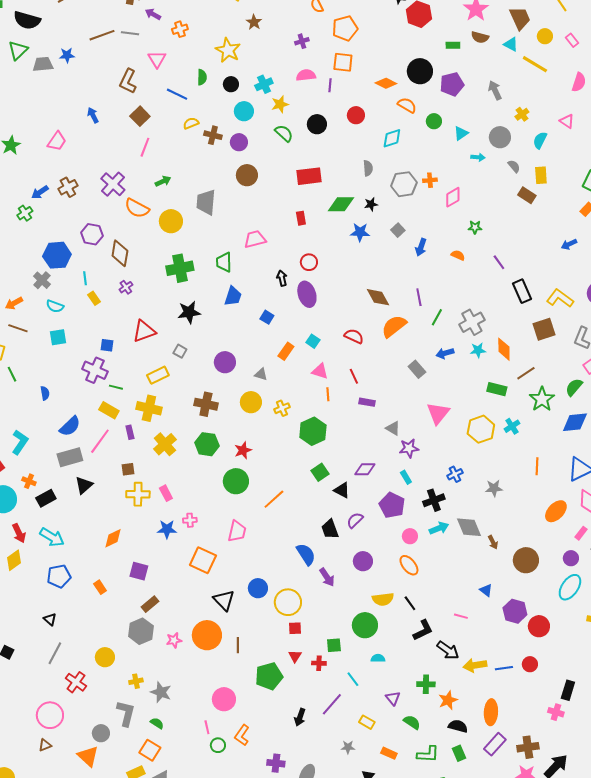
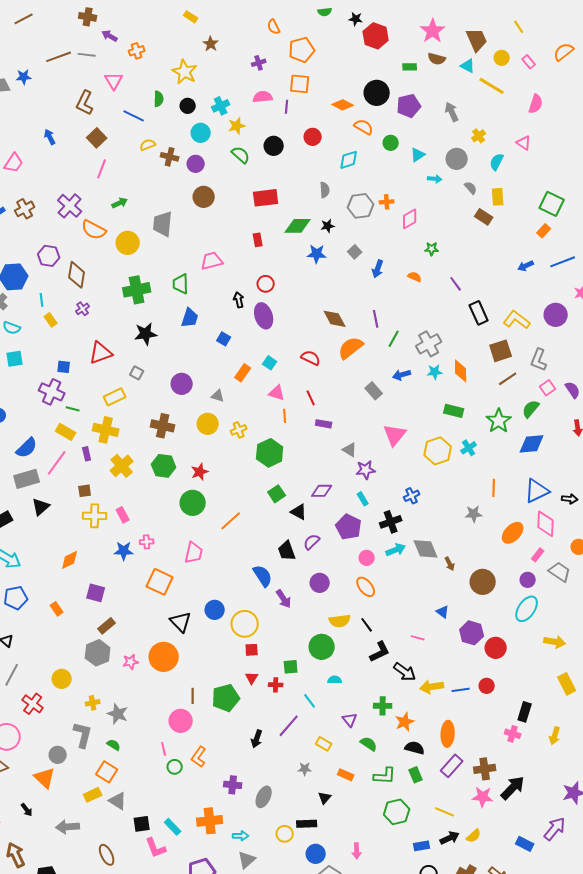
brown line: (526, 373) -> (508, 379), moved
gray star: (494, 488) -> (474, 514), moved
brown line: (238, 645) -> (193, 696), moved

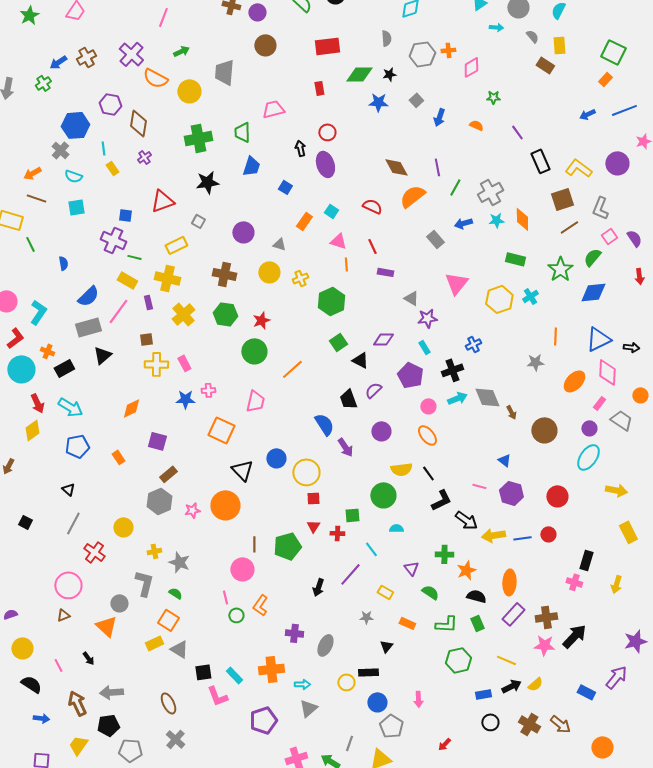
purple hexagon: (472, 633) -> (511, 493), moved
gray arrow: (68, 827) -> (111, 692), moved

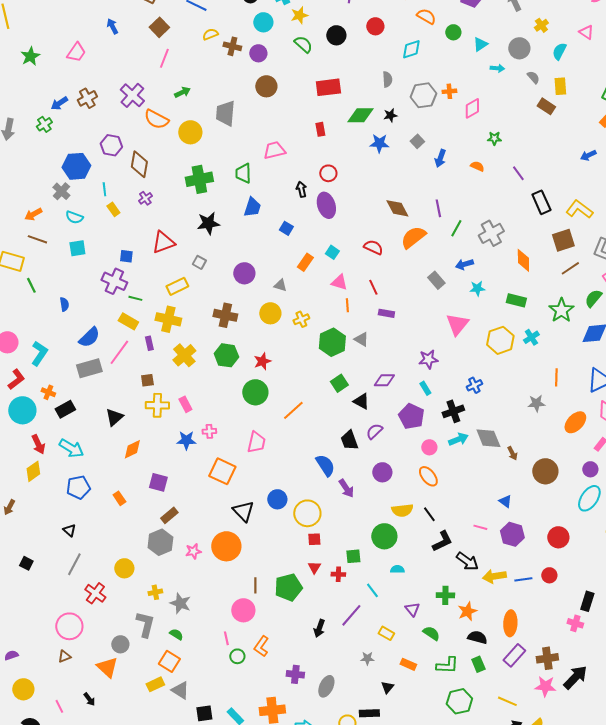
cyan star: (496, 220) -> (477, 288), moved
gray triangle: (411, 298) -> (361, 339), moved
black triangle: (102, 355) -> (114, 417), moved

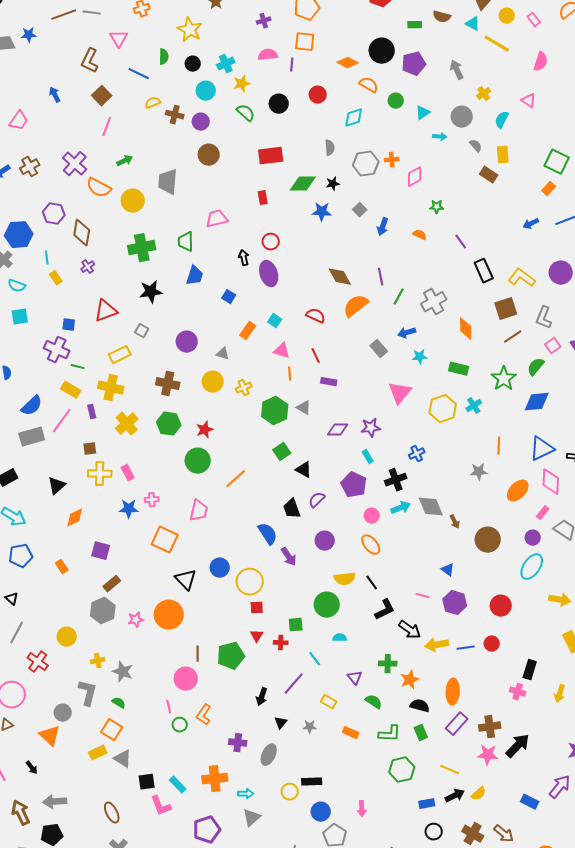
purple diamond: (384, 380) -> (338, 430), moved
black triangle: (387, 687) -> (281, 723), moved

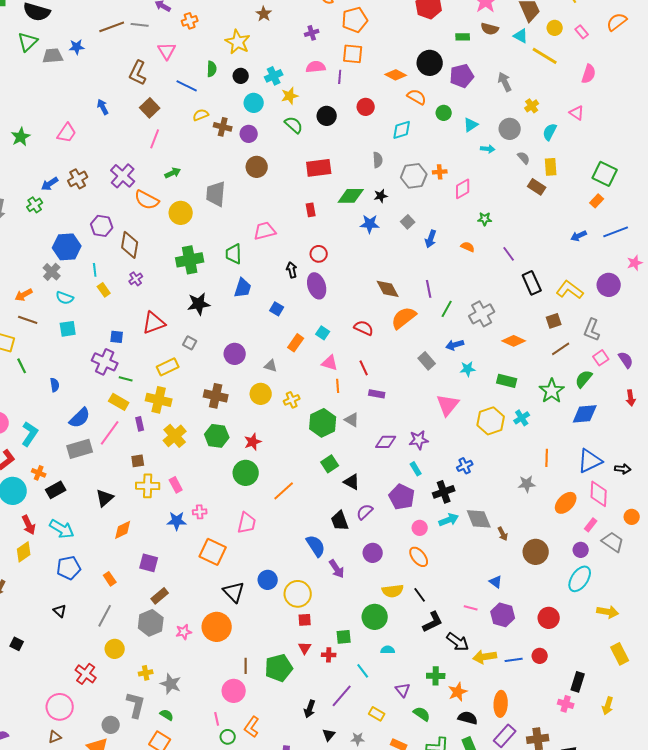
brown square: (506, 309) -> (554, 321), size x0.7
orange diamond: (466, 329) -> (514, 341), turned -65
gray line: (17, 633) -> (105, 616), moved

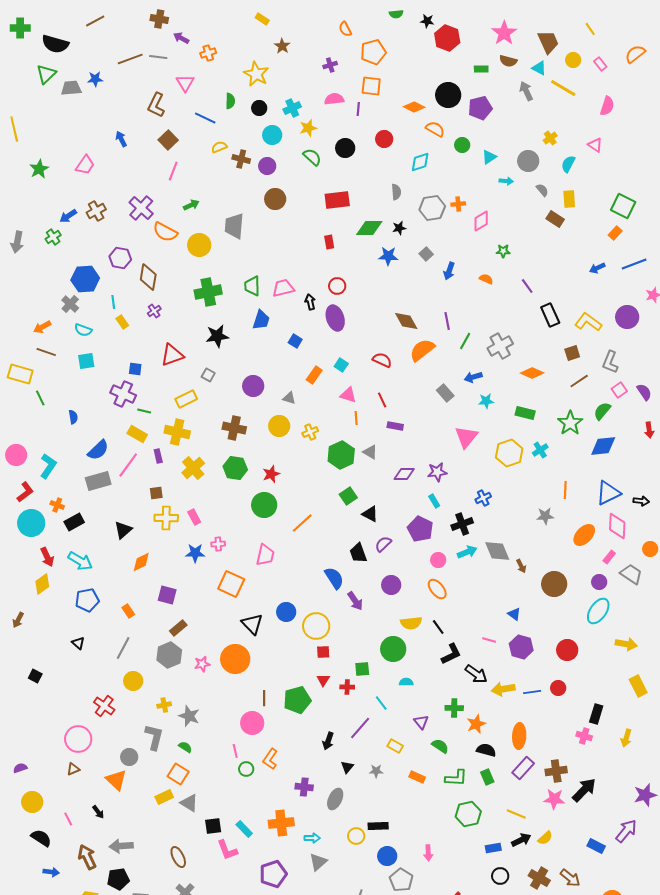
gray arrow: (505, 82) -> (526, 91), moved
pink trapezoid: (265, 231) -> (283, 288), moved

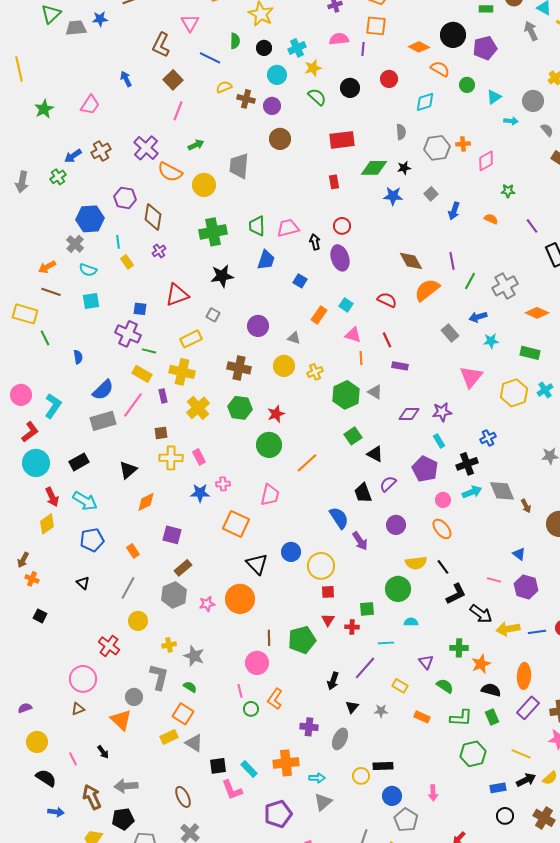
orange cross: (57, 505) -> (32, 579), moved
cyan line: (381, 703) -> (386, 643), turned -56

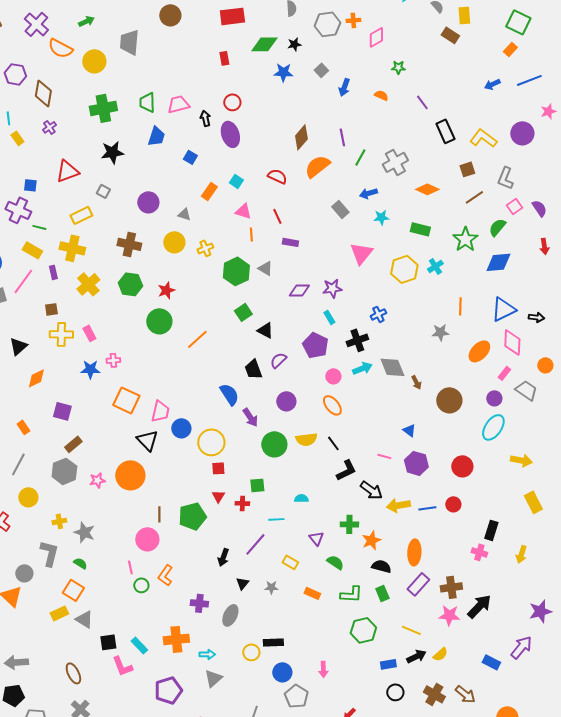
brown diamond: (411, 261) -> (301, 137), turned 70
pink trapezoid: (270, 495) -> (160, 411), moved
green circle: (398, 589) -> (274, 444), moved

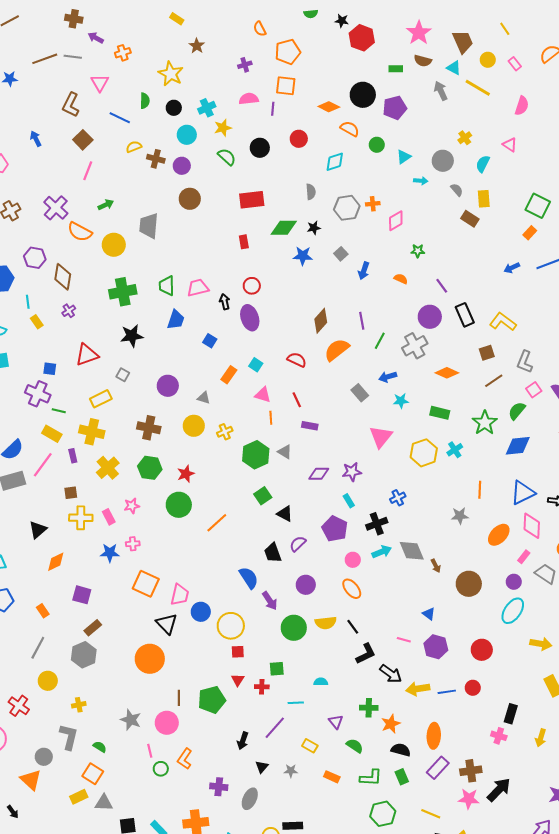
purple circle: (522, 133) -> (430, 317), moved
pink star: (97, 480) -> (132, 506), moved
gray star: (84, 532) -> (131, 720), moved
gray triangle: (84, 619) -> (104, 803), turned -30

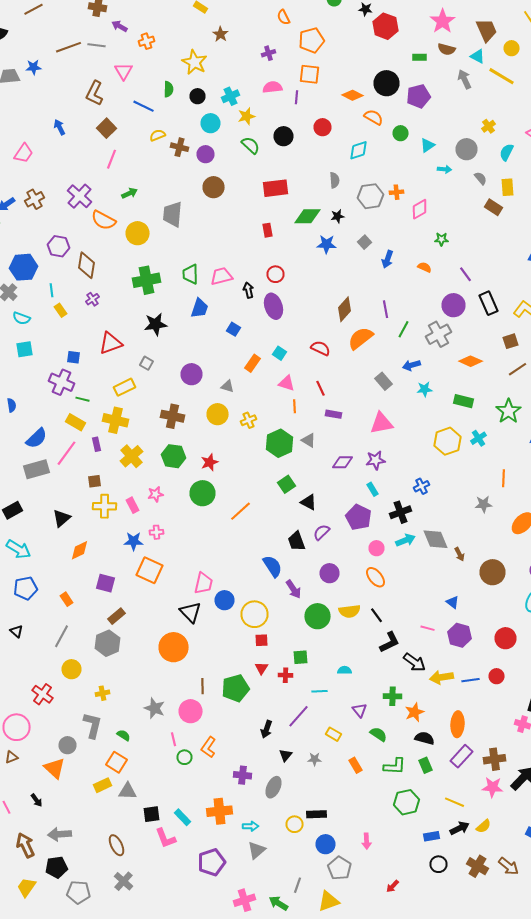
pink triangle: (381, 437) -> (382, 423), moved, turned 40
orange square: (146, 584) -> (150, 570), moved
orange rectangle: (332, 777) -> (356, 765), turned 35

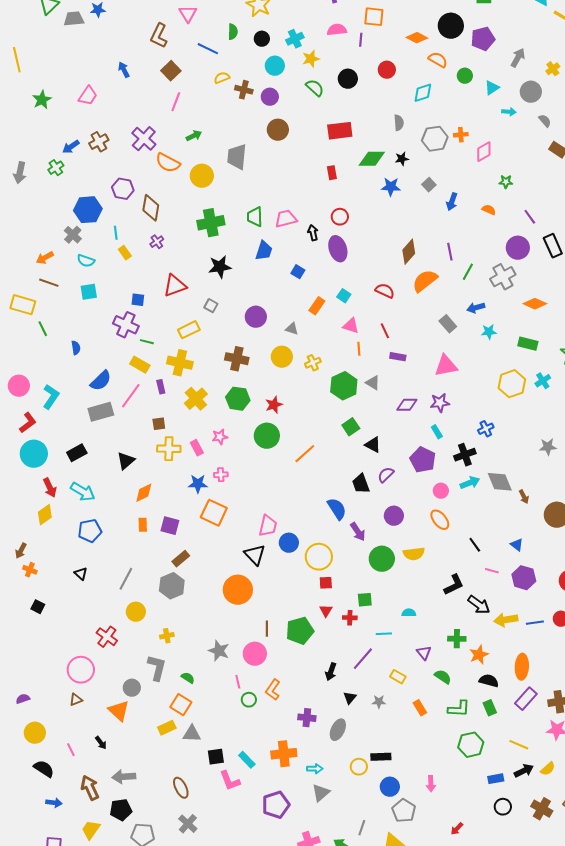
gray arrow: (464, 79) -> (518, 58), moved, turned 54
orange rectangle: (66, 599) -> (143, 525), moved, turned 32
black line: (376, 615) -> (475, 545), moved

